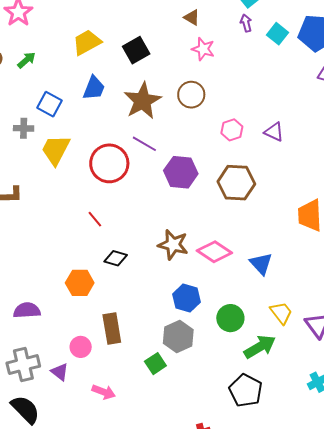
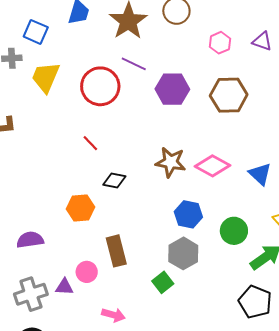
purple triangle: (60, 372) -> (64, 287), moved, turned -30

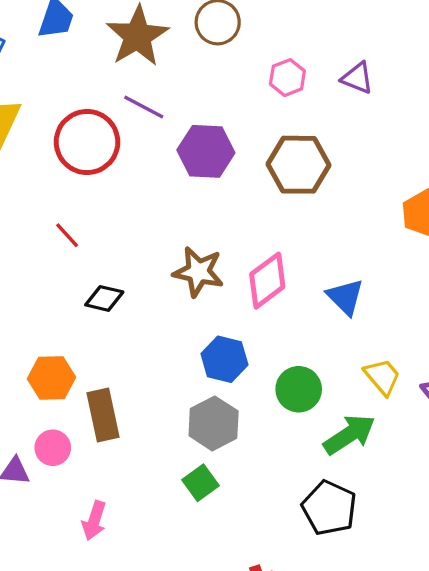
pink diamond: (212, 166) -> (267, 281), turned -68
orange hexagon: (81, 208) -> (52, 378), moved
green square: (163, 282) -> (201, 483), moved
pink arrow: (113, 315) -> (94, 521), turned 90

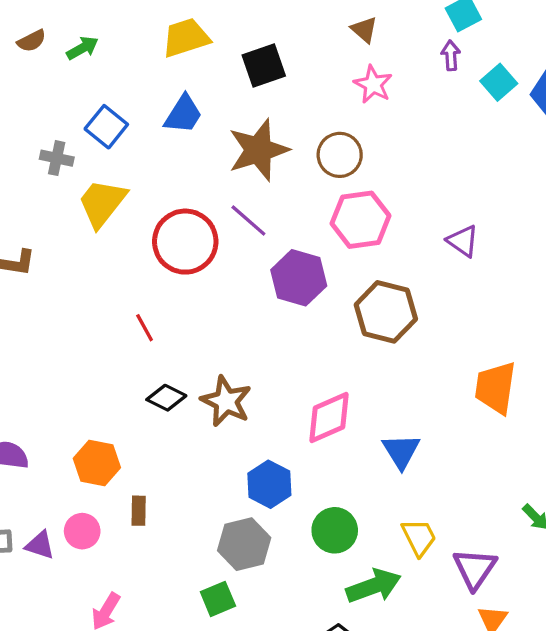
pink hexagon: (287, 78) -> (361, 220), moved, size x1.6
brown star: (198, 272) -> (226, 401), moved
brown rectangle: (103, 415) -> (139, 511), size x0.6

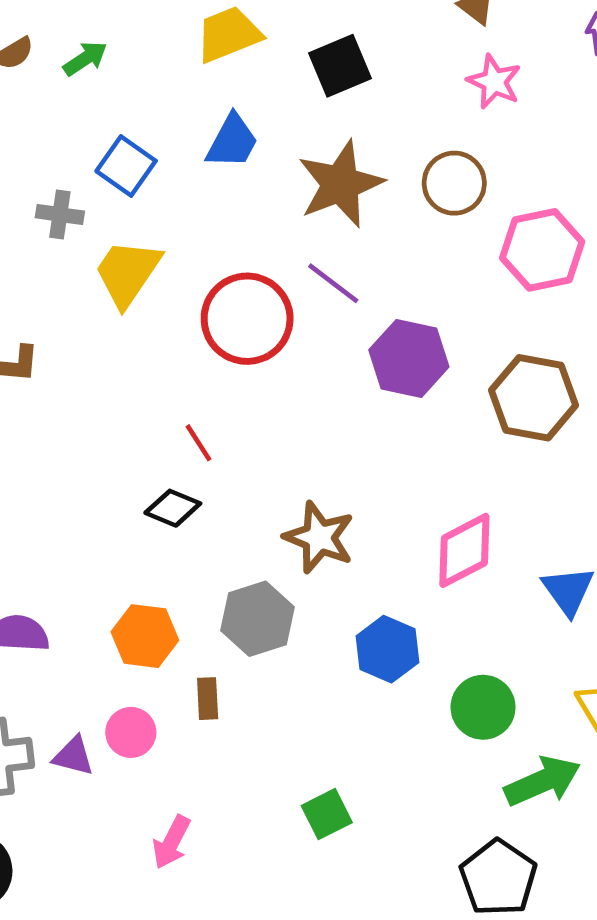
pink hexagon: (361, 220) -> (542, 250), moved
black diamond: (166, 398) -> (173, 508), moved
gray hexagon: (244, 544) -> (258, 619), moved

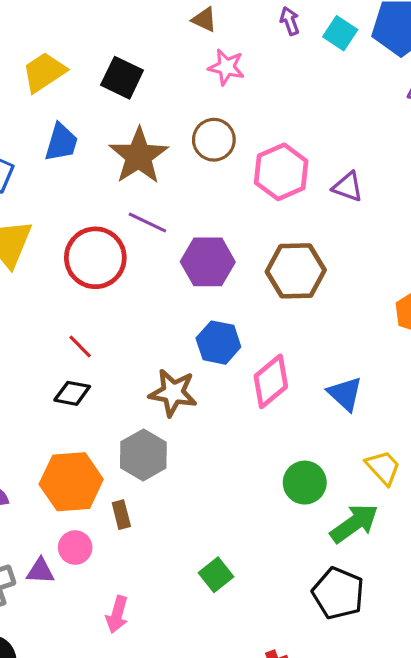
black square: (340, 66) -> (122, 78), turned -30
orange hexagon: (145, 636) -> (71, 482), size x1.4
blue hexagon: (388, 649) -> (218, 343), moved

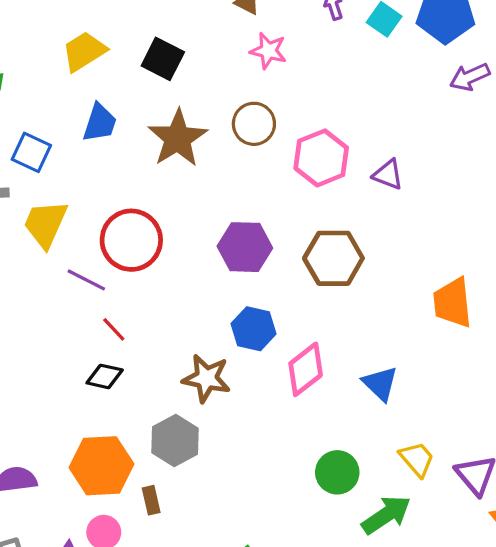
purple line: (147, 223) -> (86, 280), moved

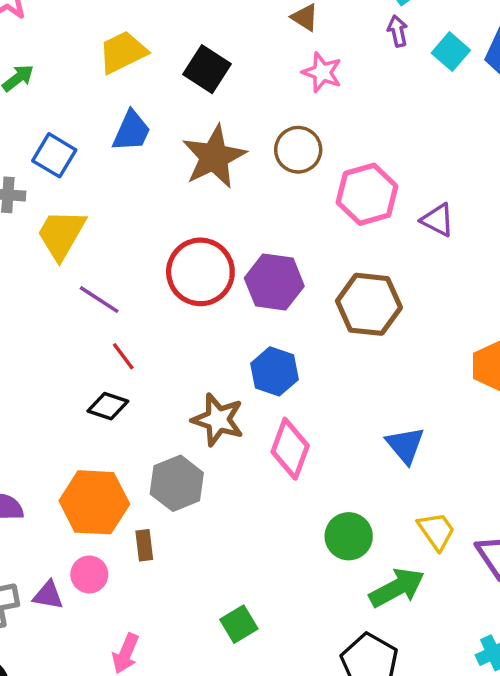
red circle: (131, 240) -> (200, 272), moved
pink diamond: (306, 369) -> (290, 449), moved, turned -38

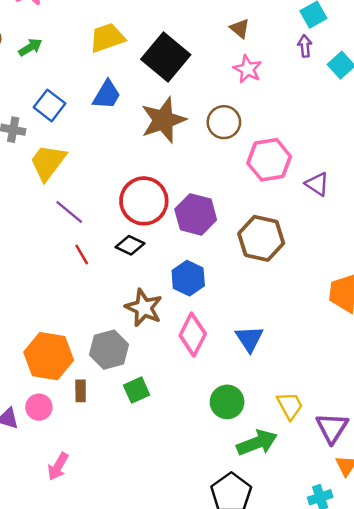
black square: (207, 69) -> (166, 57), size x1.4
black diamond: (108, 406) -> (130, 245), moved
blue triangle: (405, 445) -> (249, 339), moved
green square: (239, 624) -> (137, 390), moved

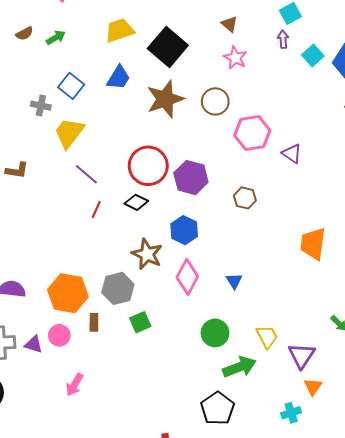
brown hexagon: (261, 238) -> (245, 198), size x0.6
red line: (82, 254) -> (96, 209), turned 54
blue triangle: (249, 339) -> (234, 281), size x0.7

